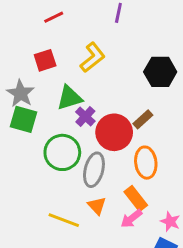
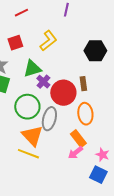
brown rectangle: (143, 119) -> (83, 84), turned -56
orange triangle: (97, 206) -> (32, 136), moved, size x1.6

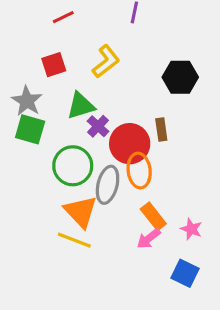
orange ellipse: (85, 114) -> (139, 171), moved
pink star: (102, 155) -> (191, 229), moved

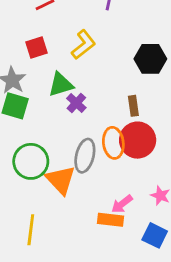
red circle: (130, 144) -> (138, 140), moved
green circle: (73, 166) -> (31, 161), moved
orange rectangle: (153, 216) -> (111, 220), moved, turned -45
yellow line: (74, 240) -> (31, 230), moved, turned 76

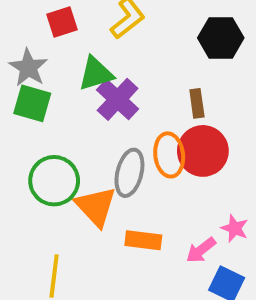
purple cross: (76, 103) -> (118, 99), size x1.5
pink arrow: (122, 204) -> (201, 250), moved
orange rectangle: (111, 220) -> (143, 240), moved

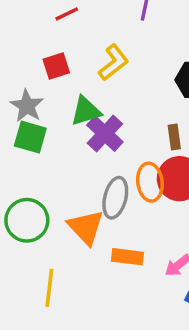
green circle: (54, 181) -> (27, 220), moved

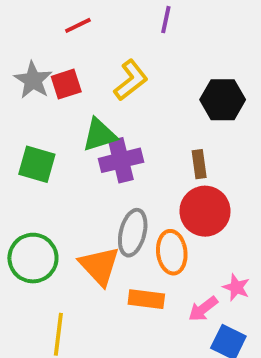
gray star: (27, 106) -> (33, 80), moved
purple cross: (105, 134) -> (121, 160), turned 33
orange ellipse: (150, 182) -> (172, 252), moved

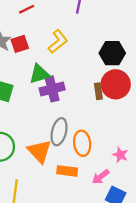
red circle: (205, 211) -> (116, 84), moved
pink star: (236, 287) -> (120, 155), moved

